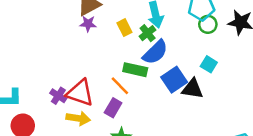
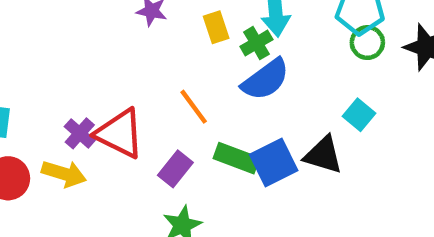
green rectangle: (135, 70) -> (236, 158), moved
blue square: (174, 80) -> (274, 163), moved
orange line: (120, 86) -> (194, 107), moved
yellow arrow: (78, 118) -> (64, 174), moved

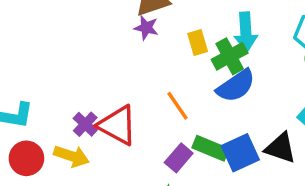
green cross: (256, 43) -> (230, 56), size x1.4
purple rectangle: (175, 169) -> (179, 158), moved

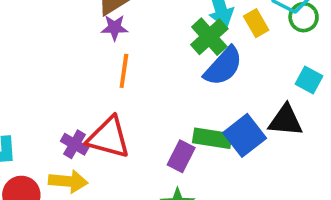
yellow rectangle: (198, 43) -> (256, 23), moved
orange line: (177, 106) -> (124, 71), moved, turned 56

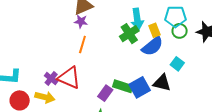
blue semicircle: (223, 66) -> (152, 46), moved

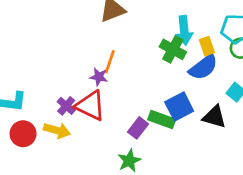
purple star: (81, 21) -> (99, 77), moved
green cross: (129, 34) -> (173, 49), turned -30
blue square: (140, 87) -> (179, 107), moved

